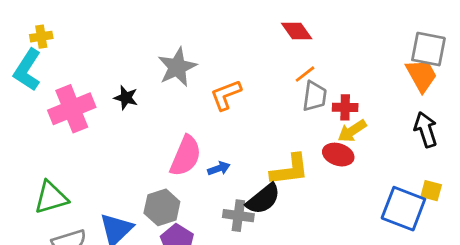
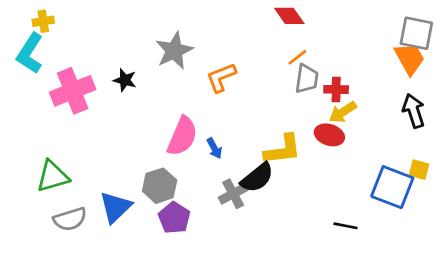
blue arrow: (219, 168) -> (214, 148), turned 80
gray cross: (238, 216) -> (233, 194), turned -36

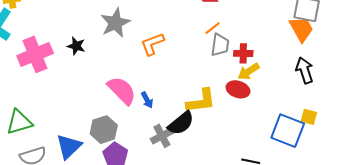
pink semicircle: (182, 136) -> (122, 90), turned -68

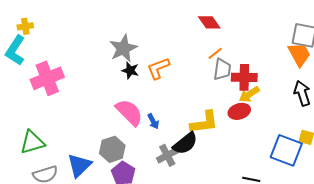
black star: (76, 46) -> (130, 70), moved
red cross: (243, 53) -> (244, 77), size x1.4
red ellipse: (238, 89) -> (239, 111), turned -35

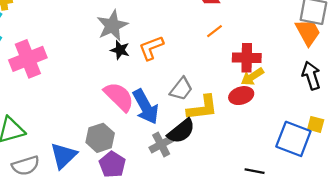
gray trapezoid: (222, 69) -> (181, 89), moved, turned 30
blue arrow: (153, 121) -> (146, 107), size x2.0

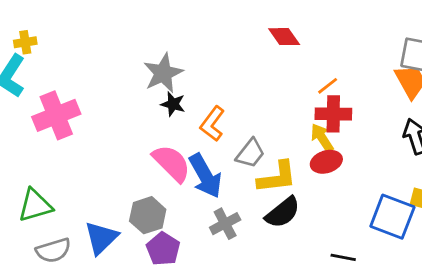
orange line: (215, 31) -> (328, 86), moved
orange L-shape: (151, 48) -> (212, 124), moved, turned -32
yellow arrow: (252, 77) -> (322, 138), moved, turned 90
black semicircle: (181, 131) -> (283, 212), moved

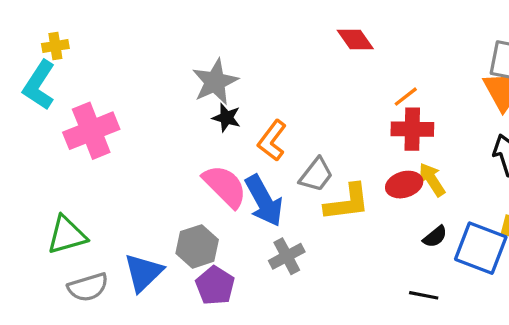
yellow arrow: (322, 138) -> (432, 180), moved
black semicircle: (283, 212) -> (435, 237), moved, size x0.6

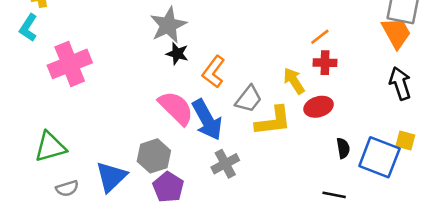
cyan L-shape: (39, 85) -> (28, 28), size x0.7
red cross: (412, 129) -> (325, 63), size x0.7
yellow arrow: (432, 180) -> (294, 81), moved
black semicircle: (435, 237) -> (343, 148), turned -60
gray semicircle: (88, 287) -> (67, 188), size x0.7

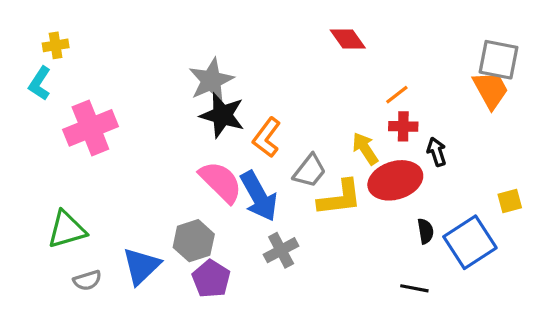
black star: (177, 54) -> (222, 115), size x1.6
black arrow: (400, 83) -> (437, 152), moved, size x0.7
red ellipse: (319, 107) -> (395, 180), size x1.5
yellow square: (405, 140) -> (510, 201), moved, turned -30
blue square: (379, 157) -> (470, 242), turned 36

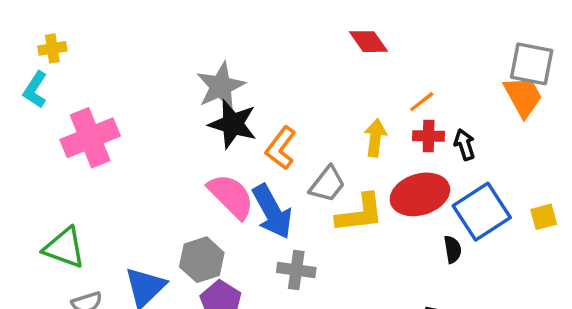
yellow arrow: (365, 149) -> (375, 138), moved, turned 40
black arrow: (437, 152) -> (465, 145), moved
green triangle: (67, 230) -> (64, 248), turned 36
blue square: (470, 242) -> (482, 212), moved
gray cross: (281, 250) -> (296, 270), turned 36

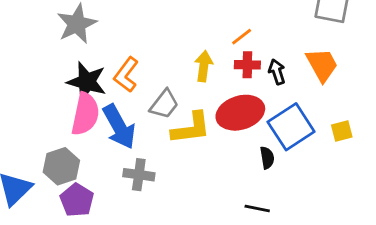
orange trapezoid: (523, 97) -> (322, 65), moved
black star: (233, 124) -> (87, 82), moved
pink semicircle: (231, 196) -> (85, 114), turned 57

